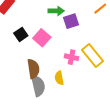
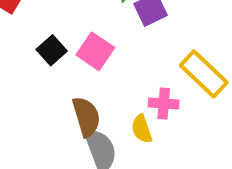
pink cross: (72, 57) -> (164, 103), moved

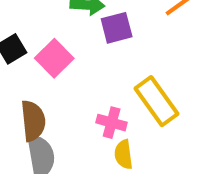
yellow semicircle: (142, 129) -> (124, 154), moved

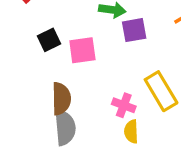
pink square: (54, 58) -> (82, 50), turned 32

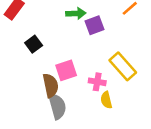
pink square: (82, 50) -> (66, 70), moved

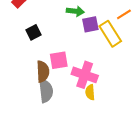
yellow rectangle: (123, 66) -> (110, 34), moved
pink cross: (97, 82) -> (85, 75), size x1.6

